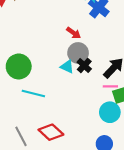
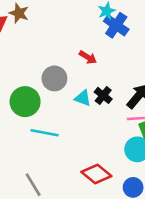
gray circle: (78, 53) -> (54, 78), moved
red diamond: (51, 132) -> (96, 174), moved

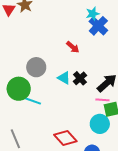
gray circle: (54, 78) -> (36, 67), moved
green circle: (25, 102) -> (19, 89), moved

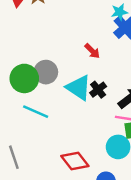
cyan triangle: (64, 78) -> (79, 88), size x1.6
green circle: (19, 89) -> (24, 78), moved

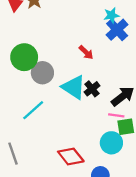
green circle: (24, 78) -> (24, 57), moved
cyan line: (36, 112) -> (33, 110), turned -65

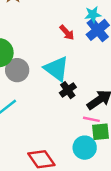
red arrow: (86, 52) -> (67, 33), moved
cyan triangle: (74, 87) -> (56, 69), moved

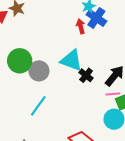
red arrow: (67, 33) -> (81, 26), moved, turned -136

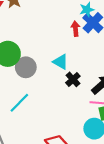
cyan triangle: (71, 60) -> (60, 62), size x0.7

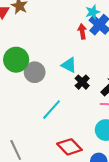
cyan line: (19, 103) -> (51, 110), moved

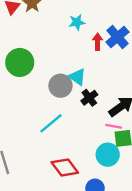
cyan star: (93, 12) -> (77, 22), moved
gray circle: (35, 72) -> (60, 86), moved

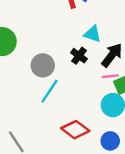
cyan triangle: (77, 77) -> (92, 34), moved
gray circle: (60, 86) -> (43, 65), moved

